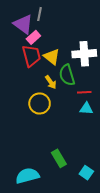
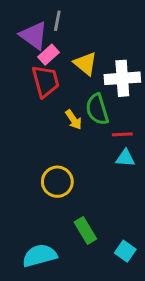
yellow triangle: (52, 57) -> (85, 64), moved
yellow circle: (40, 104) -> (57, 182), moved

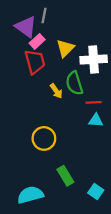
yellow triangle: (85, 64) -> (65, 48), turned 36

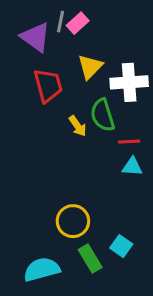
pink rectangle: (37, 41) -> (78, 23), moved
yellow circle: (44, 138) -> (73, 221), moved
green rectangle: (65, 176) -> (90, 259), moved
cyan square: (96, 192) -> (121, 246), moved

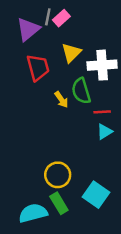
purple triangle: (36, 37) -> (28, 29), turned 45
cyan triangle: (132, 167) -> (105, 132), turned -35
cyan square: (121, 246) -> (96, 195), size x1.5
green rectangle: (90, 259) -> (59, 203), moved

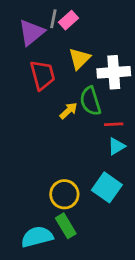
yellow arrow: (61, 100) -> (68, 111), turned -98
cyan square: (96, 195) -> (107, 187), moved

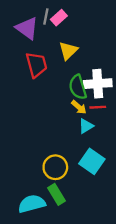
purple triangle: (31, 33) -> (27, 28), turned -45
white cross: (114, 72) -> (98, 84), moved
yellow arrow: (68, 111) -> (79, 107), moved, turned 84
cyan triangle: (116, 146) -> (86, 126), moved

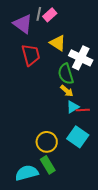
yellow triangle: (68, 51) -> (58, 43), turned -42
white cross: (98, 84) -> (81, 58), moved, turned 30
red line: (98, 107) -> (83, 110), moved

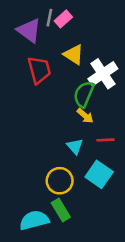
white cross: (81, 58) -> (103, 74), turned 30
green semicircle: (66, 74) -> (84, 94), turned 40
cyan triangle: (73, 107) -> (75, 146), moved, turned -40

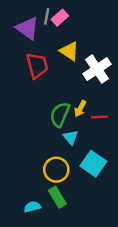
green semicircle: (84, 94) -> (60, 115), moved
yellow arrow: (85, 116) -> (80, 109), turned 77
red line: (105, 140) -> (99, 117), moved
cyan semicircle: (34, 220) -> (32, 207), size x0.6

